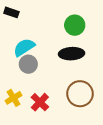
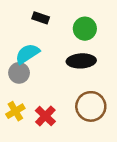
black rectangle: (11, 12) -> (41, 18), moved
gray circle: (28, 64) -> (19, 73), moved

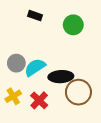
cyan semicircle: (27, 54) -> (35, 67), moved
black ellipse: (81, 61) -> (61, 77), moved

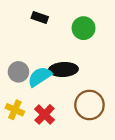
black ellipse: (61, 77) -> (63, 70), moved
yellow cross: (13, 96) -> (15, 110), turned -35

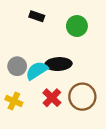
red cross: (44, 114) -> (52, 98), moved

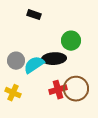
green circle: (77, 26) -> (71, 41), moved
red cross: (52, 98) -> (58, 90), moved, turned 30

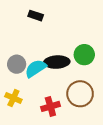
green circle: (71, 41) -> (84, 55), moved
red cross: (58, 90) -> (50, 106), moved

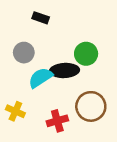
green circle: (84, 55) -> (86, 54), moved
gray circle: (17, 64) -> (24, 53), moved

